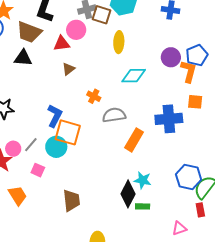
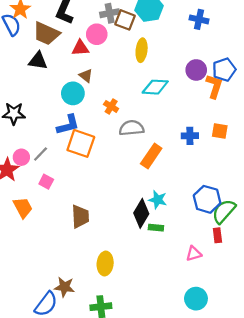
brown triangle: (69, 69) -> (86, 76), turned -48
orange square: (195, 102) -> (220, 131), moved
blue L-shape: (55, 116) -> (68, 125), turned 45
blue cross: (169, 119) -> (190, 136), size x0.6
cyan circle: (56, 147) -> (73, 93), moved

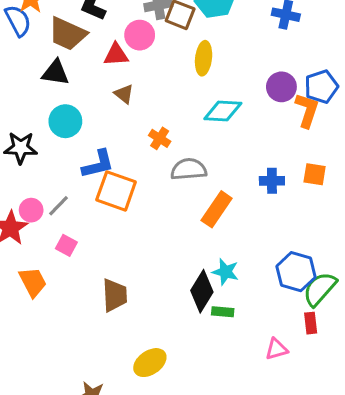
cyan circle: (73, 93) -> (65, 121), moved
yellow ellipse: (105, 264) -> (150, 363), turned 50

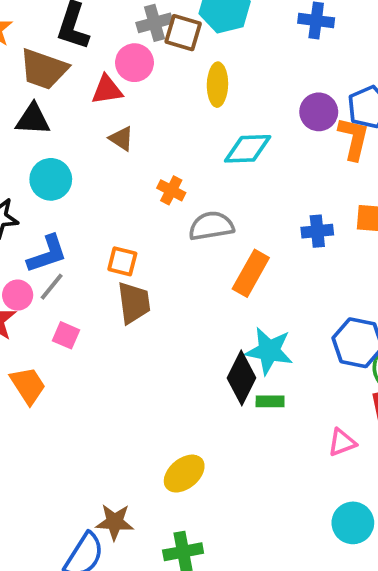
blue L-shape: (98, 164) -> (47, 254), moved
orange square: (116, 191) -> (122, 261), size x0.6
cyan star: (225, 272) -> (269, 351), size x1.4
brown trapezoid: (115, 295) -> (134, 303), moved

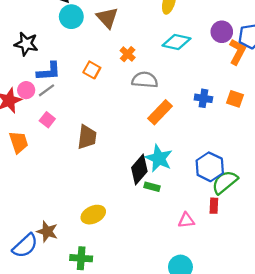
brown triangle: (121, 139) -> (107, 18), size x1.5
cyan circle: (51, 179) -> (71, 17), moved
orange square: (122, 261) -> (92, 70), moved
brown trapezoid: (134, 303) -> (87, 137), moved

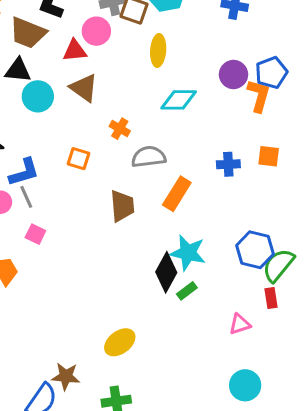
gray line: (46, 90) -> (26, 197), turned -66
brown trapezoid: (87, 137) -> (122, 206), moved
green rectangle: (152, 187) -> (187, 291), turned -40

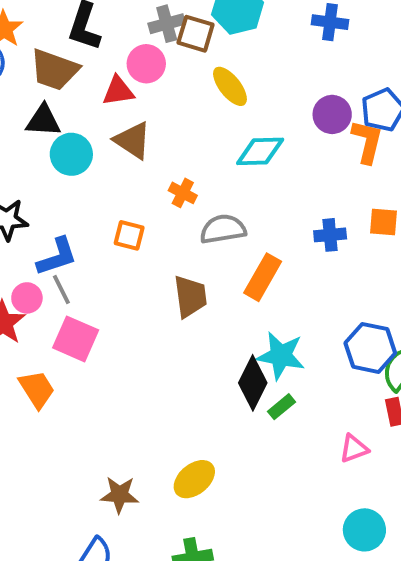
yellow ellipse: (158, 50) -> (230, 86), turned -40
pink square: (35, 234) -> (76, 339), size x1.6
brown star: (66, 376) -> (119, 495), moved

